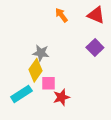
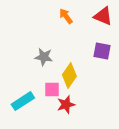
purple square: (95, 48) -> (102, 51), turned -35
yellow diamond: (36, 70) -> (69, 75), moved

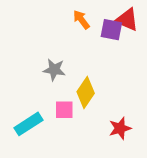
purple square: (102, 51) -> (111, 30), moved
red star: (66, 105) -> (120, 128), moved

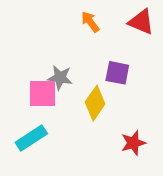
purple square: (111, 30) -> (117, 73), moved
pink square: (64, 110) -> (42, 93), moved, size x1.4

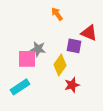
red triangle: (141, 22) -> (89, 33), moved
red star: (133, 143) -> (72, 85), moved

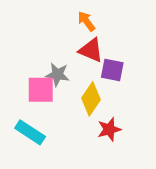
red triangle: (89, 33) -> (91, 50), moved
cyan rectangle: (20, 87) -> (30, 132), turned 66

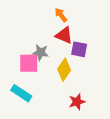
red star: (109, 129) -> (77, 102), moved

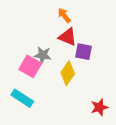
pink square: (29, 63) -> (30, 66), turned 30
red star: (77, 102) -> (99, 107), moved

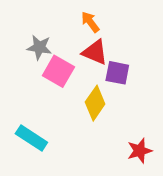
gray star: (43, 55) -> (39, 47), moved
pink square: (30, 66) -> (58, 71), moved

